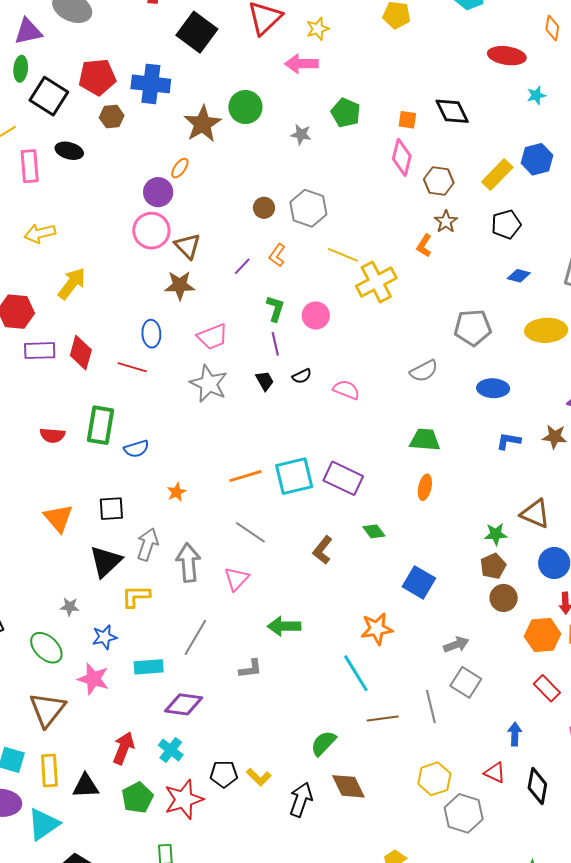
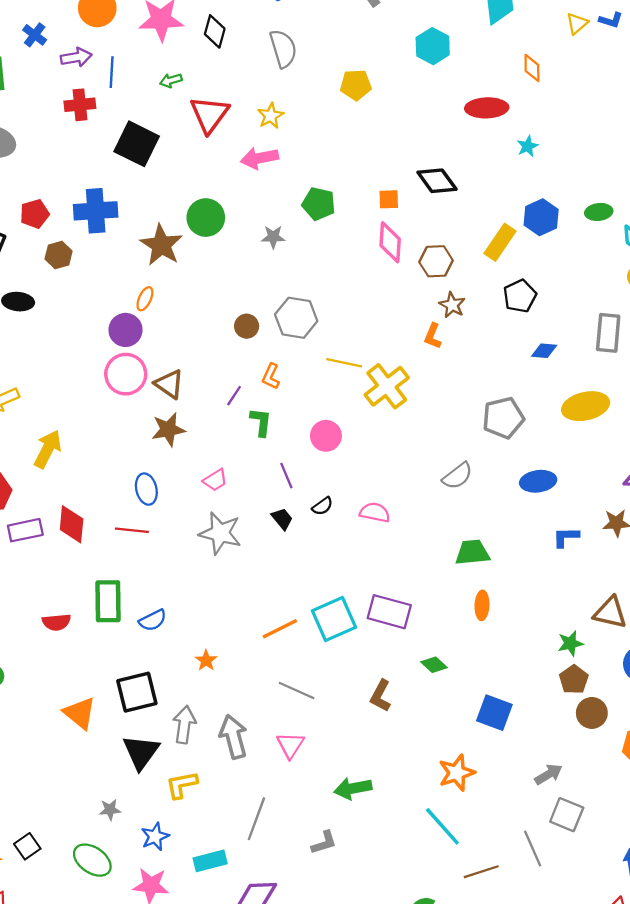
red pentagon: (97, 77) -> (35, 214), size x0.7
green L-shape: (275, 309) -> (261, 422), moved
pink trapezoid: (213, 337) -> (215, 480), size x0.7
black square: (111, 509) -> (137, 692), size x1.4

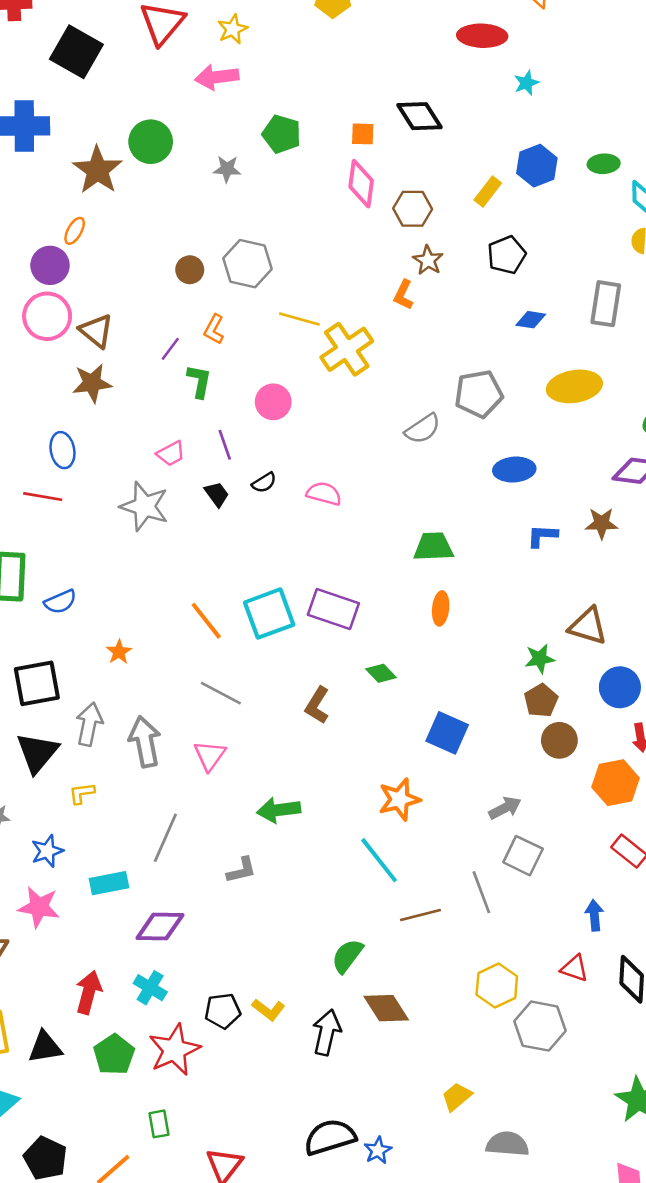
yellow rectangle: (500, 242) -> (488, 192), size x0.7
gray semicircle: (458, 476) -> (423, 429), moved
pink trapezoid: (215, 480) -> (171, 454), moved
orange line: (280, 629) -> (206, 621), turned 75
yellow L-shape: (182, 785) -> (82, 793), size x0.7

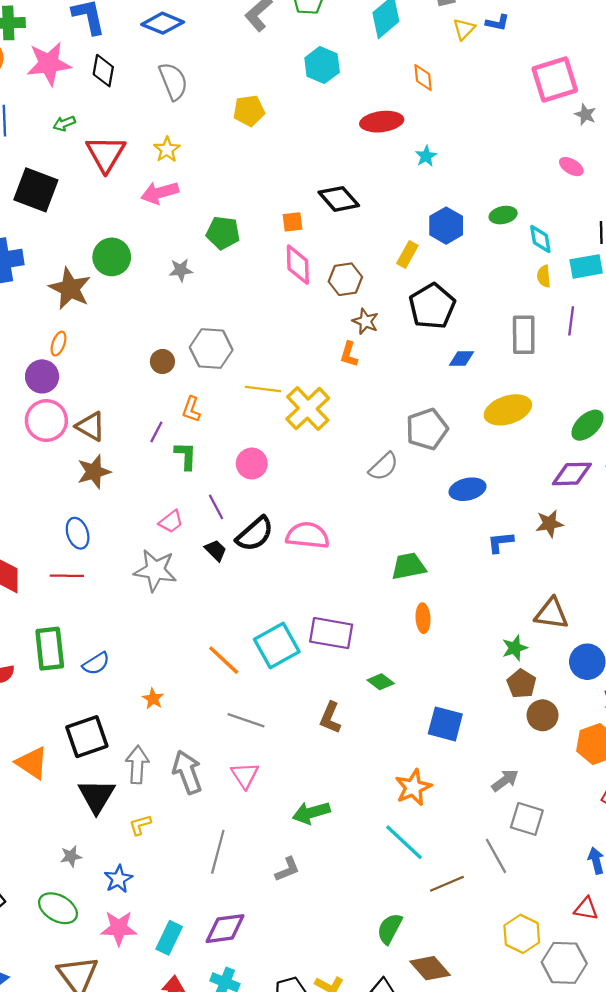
black pentagon: (507, 255) -> (432, 306), size x1.4
black semicircle: (264, 483) -> (255, 534), size x1.8
pink semicircle: (324, 494) -> (308, 535), size x1.4
cyan rectangle: (109, 883) -> (169, 938), moved, turned -44

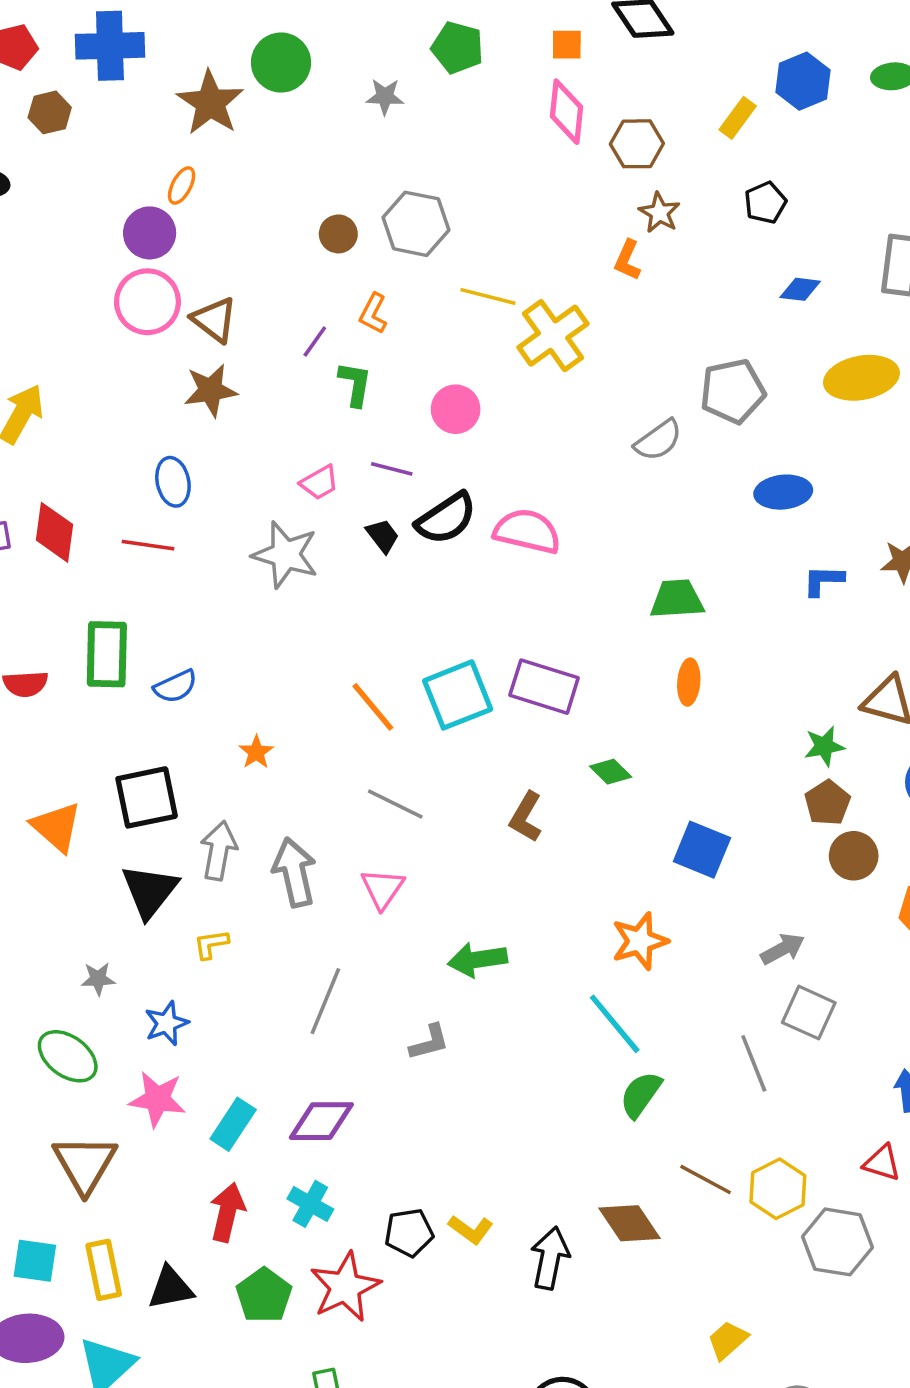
black pentagon: (432, 306) -> (765, 203), size x0.6
purple line: (216, 507) -> (392, 469), turned -55
brown line: (447, 884) -> (706, 1180), moved, turned 44
green semicircle: (390, 929) -> (641, 1095), moved

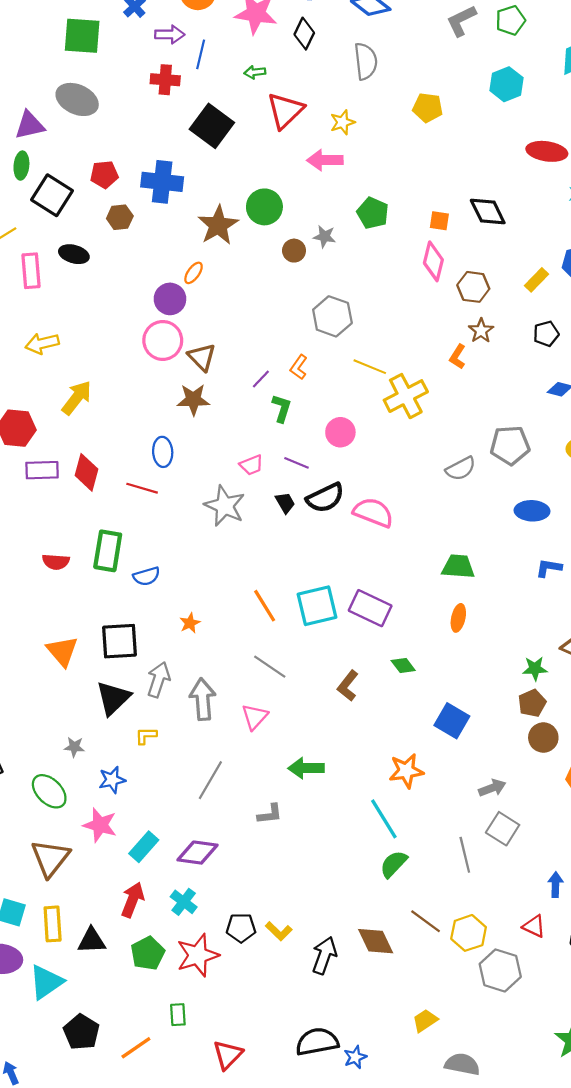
brown circle: (338, 234) -> (294, 251), moved

